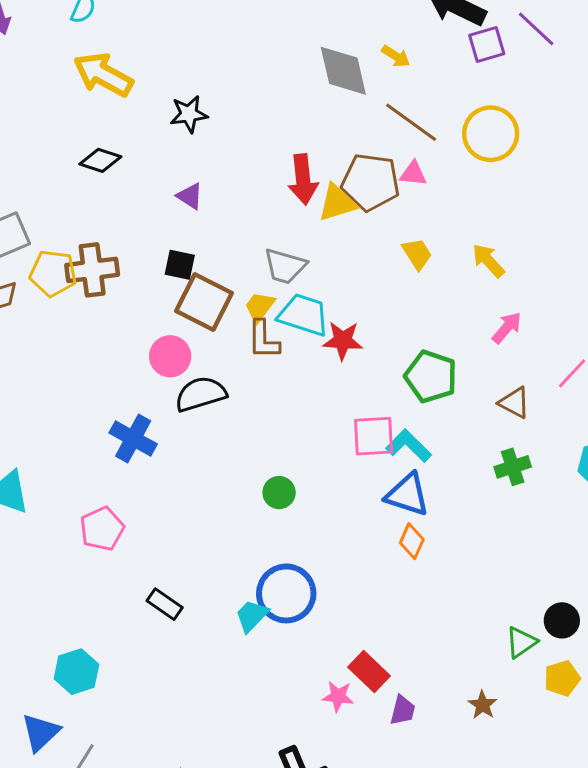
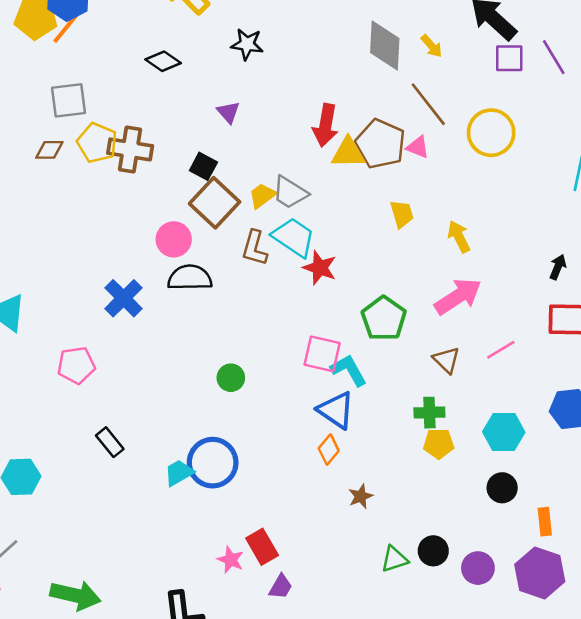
yellow trapezoid: (260, 307) -> (262, 196), moved
pink arrow: (507, 328) -> (458, 296), size x1.6
yellow pentagon: (562, 678) -> (439, 444), moved
brown star: (483, 705) -> (361, 496), moved

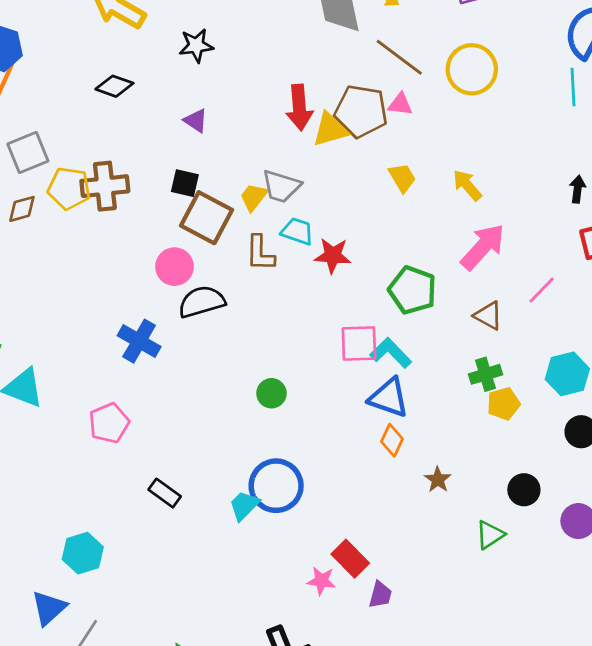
cyan trapezoid: (294, 237) -> (297, 231), size x0.7
black circle: (433, 551) -> (524, 490), moved

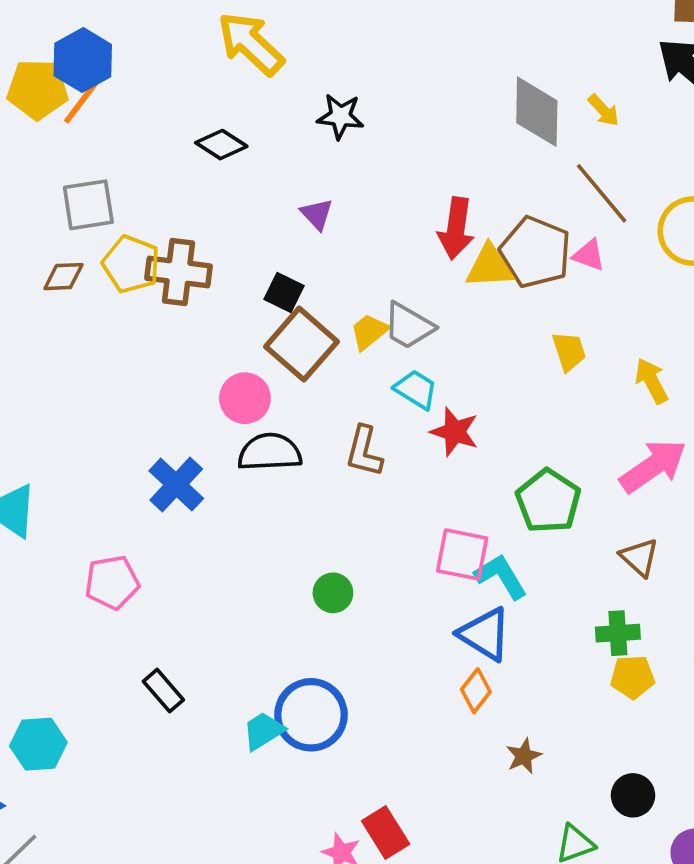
brown L-shape: (260, 253) -> (364, 451), moved

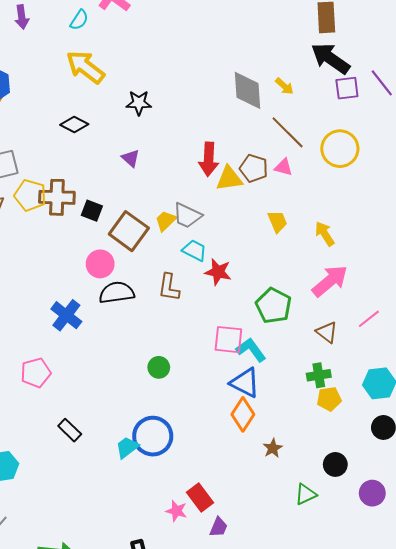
brown pentagon: (535, 252) -> (254, 168), size x0.7
black square: (284, 293) -> (92, 211), moved
orange diamond: (476, 691) -> (243, 414), size x1.4

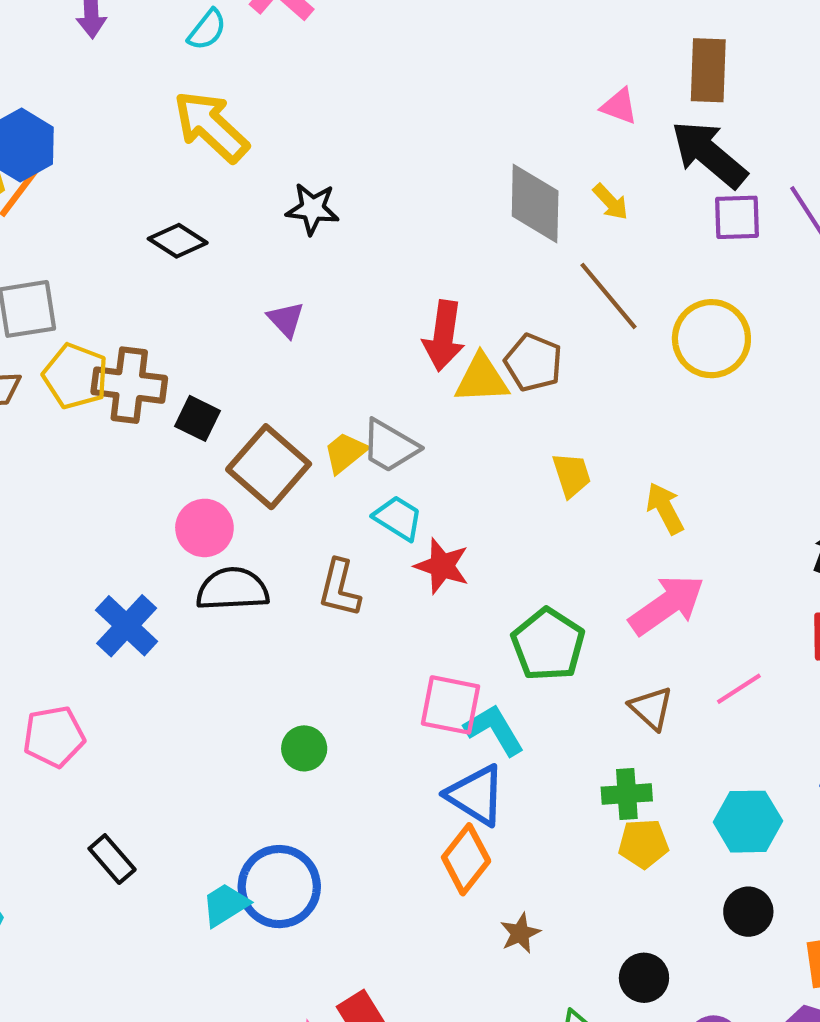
pink triangle: (284, 167) -> (619, 106), moved

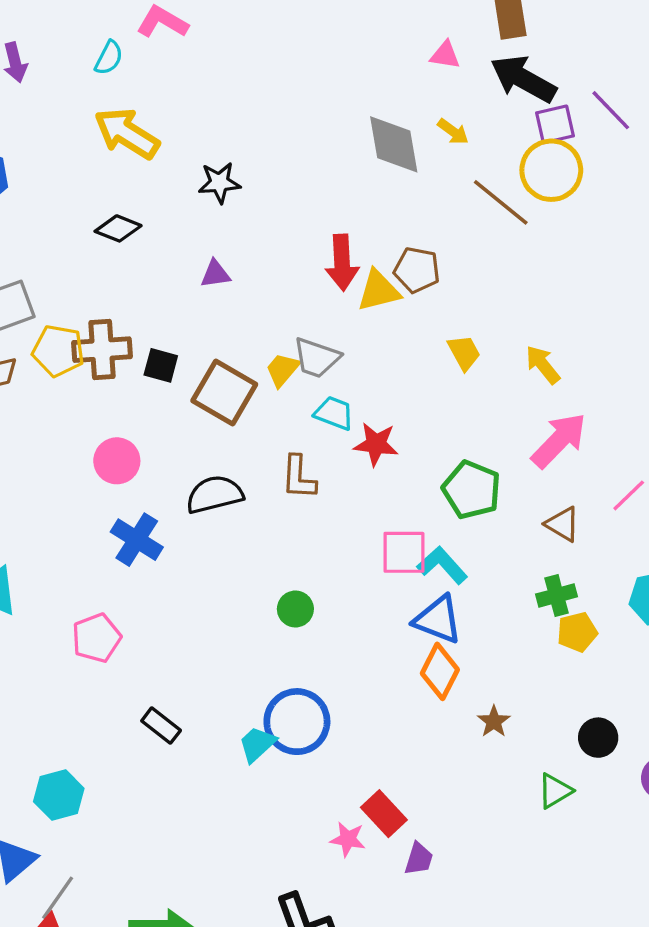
brown line: (608, 296) -> (501, 202), moved
purple triangle: (286, 319) -> (215, 274), turned -44
yellow circle: (711, 339) -> (551, 170), moved
pink circle: (204, 528) -> (117, 461), moved

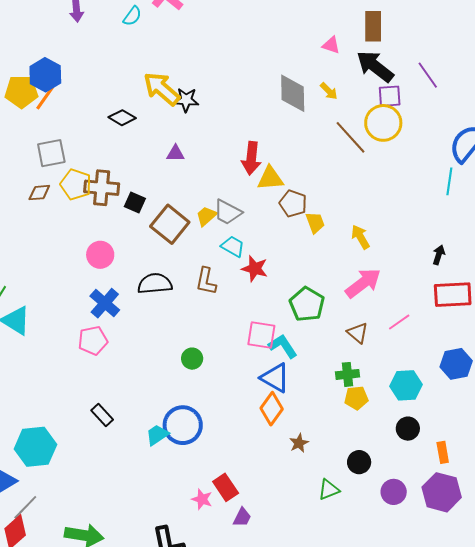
purple line: (611, 110) -> (428, 75), moved
yellow arrow: (127, 133) -> (162, 89), moved
brown pentagon: (417, 270) -> (293, 203), moved
pink pentagon: (96, 638) -> (93, 340), moved
cyan hexagon: (59, 795) -> (35, 447), size x1.4

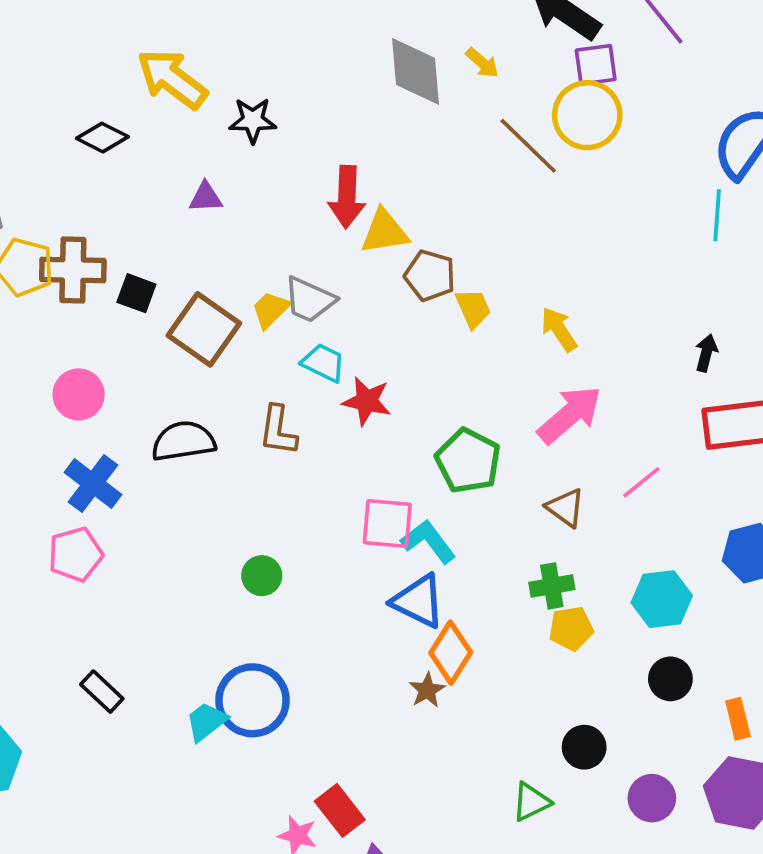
black star: (186, 100) -> (253, 120), moved
orange diamond: (272, 409) -> (451, 653), moved
brown star: (299, 443) -> (427, 690), moved

